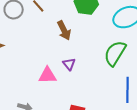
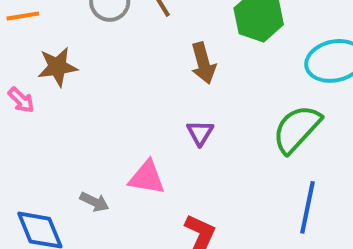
pink triangle: (47, 75) -> (147, 178), moved

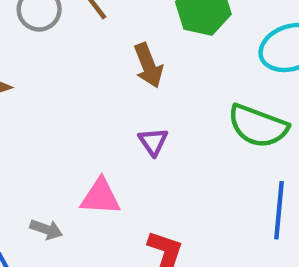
green semicircle: (297, 129) -> (258, 126), turned -106

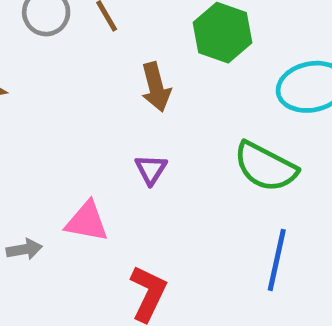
gray arrow: (46, 229) -> (24, 249), turned -36

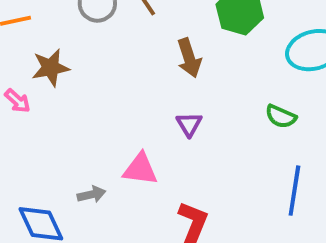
green semicircle: (265, 167) -> (281, 116), size x0.6

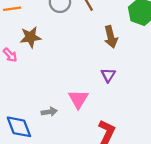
pink triangle: (140, 169) -> (78, 99), turned 50

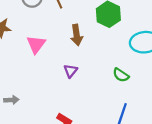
pink triangle: (78, 99) -> (36, 44), moved

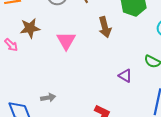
purple triangle: (71, 71) -> (125, 76), moved, turned -32

